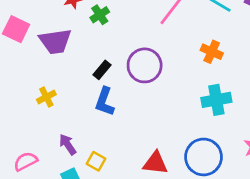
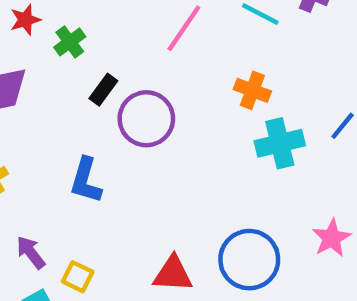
black rectangle: (102, 70) -> (103, 90), moved
cyan cross: (216, 100) -> (280, 143), moved

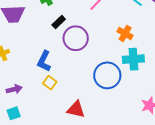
purple arrow: (31, 252) -> (14, 89), turned 105
blue circle: (249, 260) -> (107, 75), moved
yellow square: (78, 277) -> (50, 83), moved

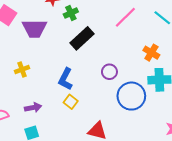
black rectangle: (59, 22) -> (82, 38), size x1.6
purple circle: (76, 38) -> (109, 72), moved, size x0.6

